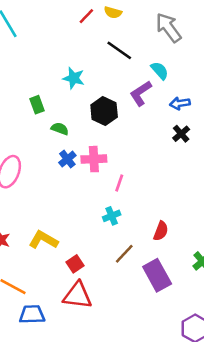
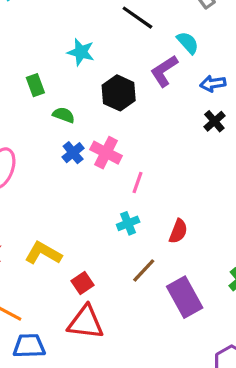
pink cross: (94, 159) -> (106, 153), turned 30
red semicircle: (161, 231) -> (178, 231), moved

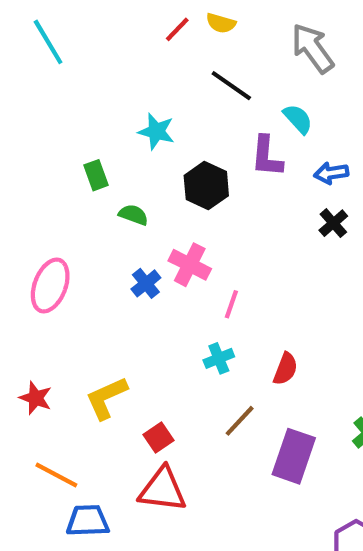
purple L-shape: (164, 71) -> (267, 156), turned -52
blue cross: (73, 153) -> (146, 283), moved
yellow L-shape: (43, 253) -> (106, 398), turned -54
purple rectangle: (185, 297) -> (294, 456), turned 48

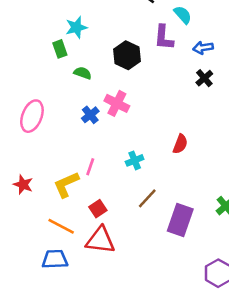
cyan star: (156, 131) -> (76, 27), moved, turned -30
pink line: (231, 304) -> (90, 167), moved
red semicircle: (285, 369) -> (180, 144), moved
orange line: (56, 475) -> (61, 226), moved

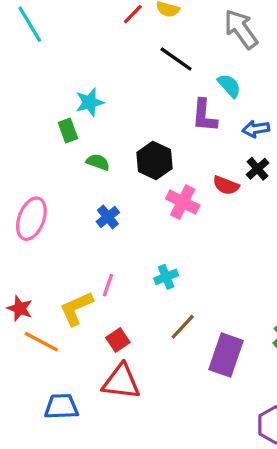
black hexagon: (127, 55) -> (154, 160), moved
pink cross: (117, 103) -> (183, 202), moved
red semicircle: (180, 144) -> (226, 185), moved, turned 90
orange line: (61, 226) -> (41, 342), moved

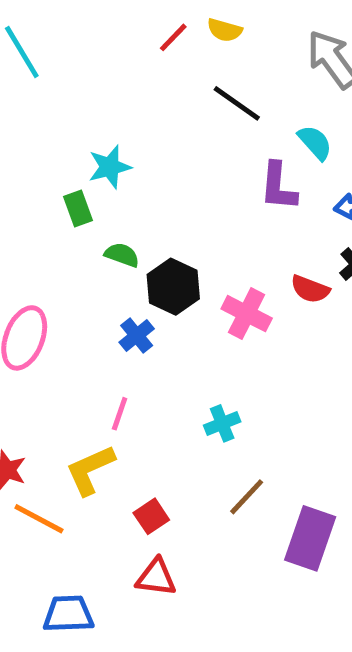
black hexagon: (154, 160) -> (173, 287), moved
pink line: (108, 285) -> (120, 414), moved
red triangle: (121, 382) -> (156, 577), size x0.7

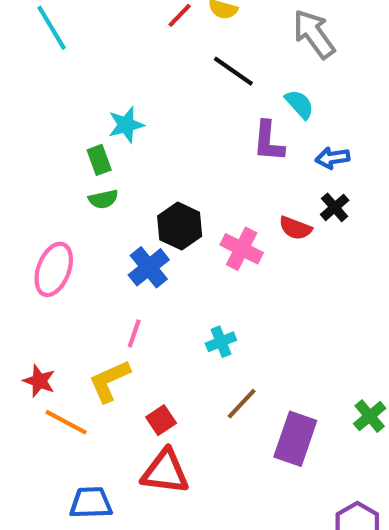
green semicircle: (122, 255) -> (103, 199), moved, turned 148
blue cross: (137, 336) -> (149, 267), size x1.4
red triangle: (156, 577) -> (165, 472), size x1.4

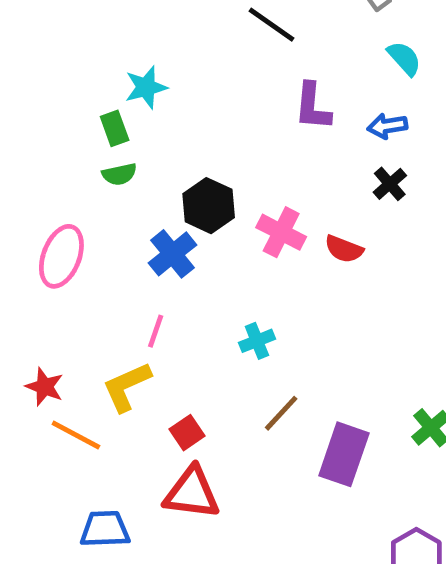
cyan semicircle: (299, 104) -> (404, 58), moved
red semicircle: (295, 228) -> (344, 249), moved

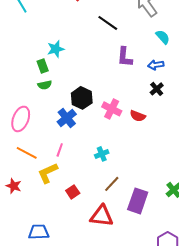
red star: (45, 387) -> (14, 186), moved
orange line: (76, 435) -> (27, 153), moved
red triangle: (192, 493) -> (102, 216), moved

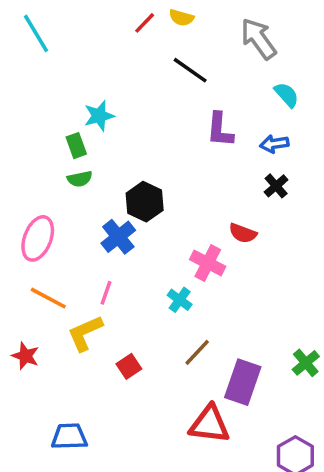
pink cross: (112, 109) -> (208, 263), moved
cyan cross: (102, 154) -> (180, 300), turned -32
red triangle: (102, 216) -> (209, 424), moved

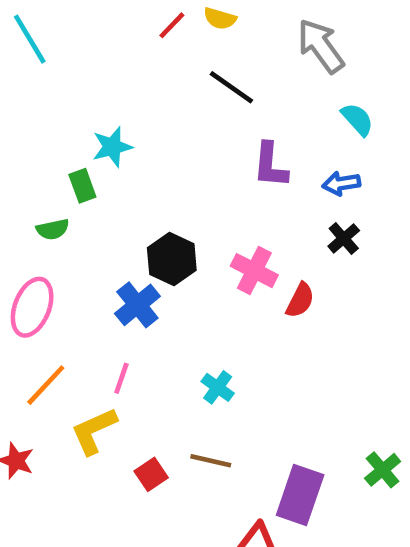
green semicircle: (80, 179) -> (53, 229), moved
red semicircle: (243, 233) -> (300, 300), turned -84
pink cross: (208, 263) -> (254, 271), moved
orange line: (48, 298) -> (46, 385), turned -75
brown line: (197, 352) -> (211, 461), moved, turned 60

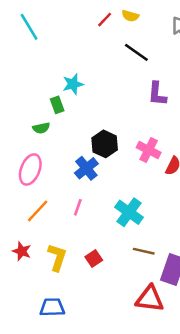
cyan cross: (218, 387) -> (129, 212), size x1.6
yellow L-shape: (94, 431) -> (57, 257), moved, turned 132
brown line: (211, 461) -> (144, 251), moved

